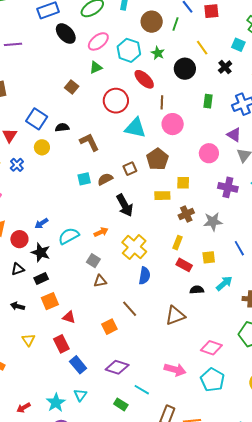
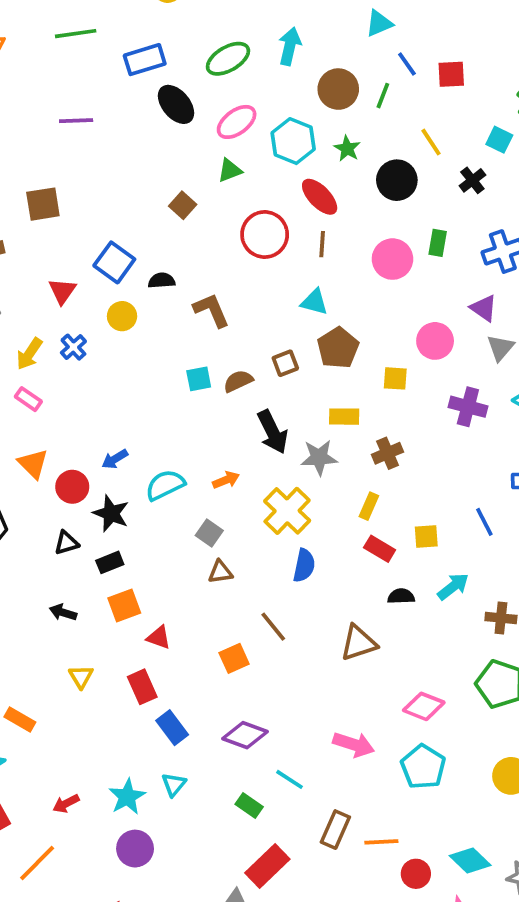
brown line: (162, 102) -> (322, 244), moved
pink circle: (173, 124) -> (392, 259), moved
cyan triangle: (135, 128) -> (314, 302), moved, size x0.7
yellow square: (183, 183) -> (395, 378), moved
gray star: (213, 222) -> (319, 457), moved

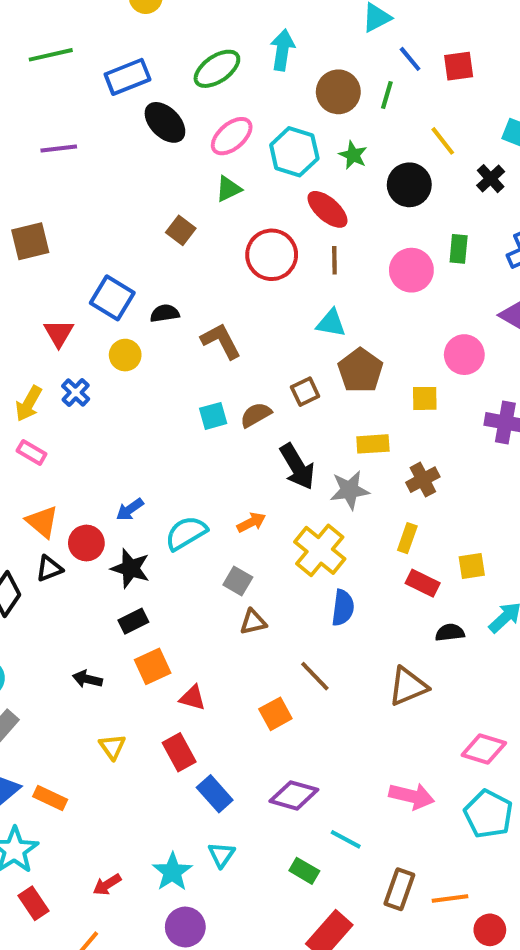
black triangle: (66, 543) -> (49, 569), moved

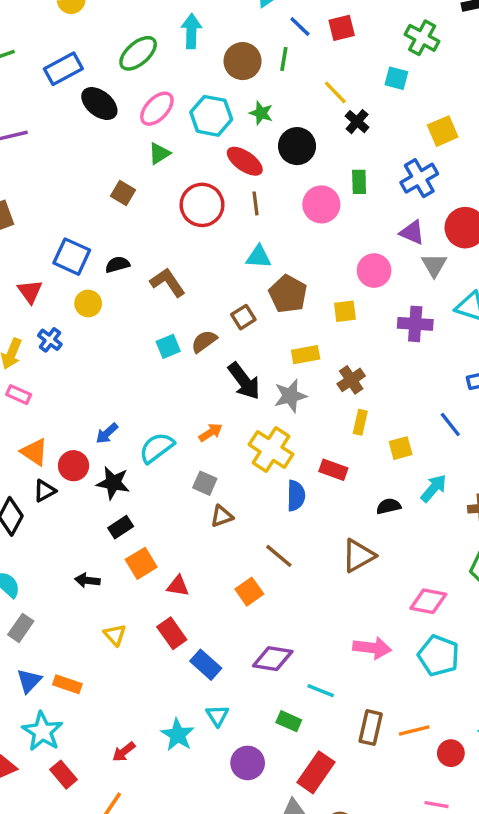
black cross: (491, 179) -> (357, 122), moved
black circle: (409, 185) -> (297, 146), moved
yellow rectangle: (407, 538) -> (360, 422), moved
red rectangle: (423, 583) -> (333, 470), moved
purple circle: (185, 927) -> (248, 763), moved

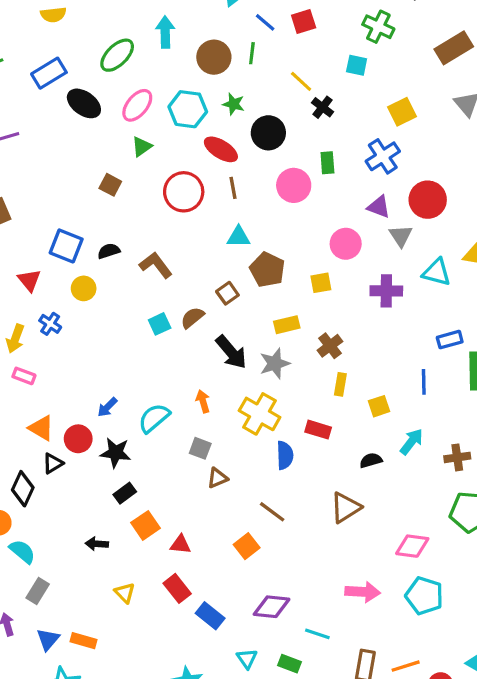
blue line: (450, 424) -> (424, 382), turned 40
orange arrow: (211, 432) -> (203, 401), turned -70
cyan triangle: (217, 716) -> (247, 659), moved

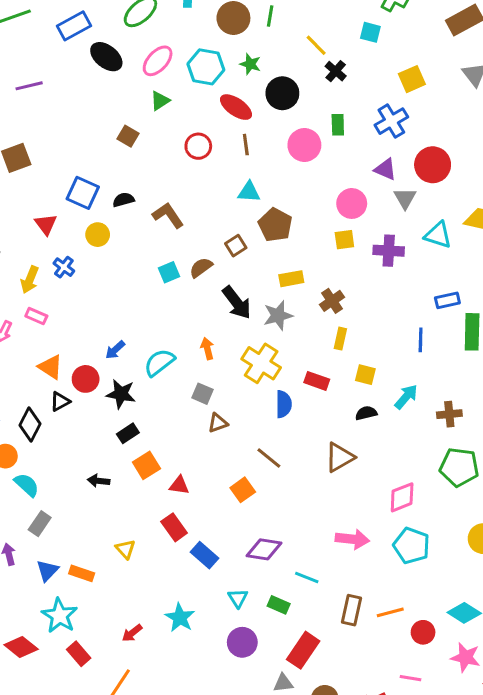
red circle: (184, 192) -> (198, 146), size x0.7
yellow square: (321, 283) -> (344, 240), moved
yellow square: (379, 406) -> (365, 375), moved, turned 30
pink diamond: (412, 546) -> (402, 497), turned -32
yellow triangle: (125, 593) -> (125, 549), moved

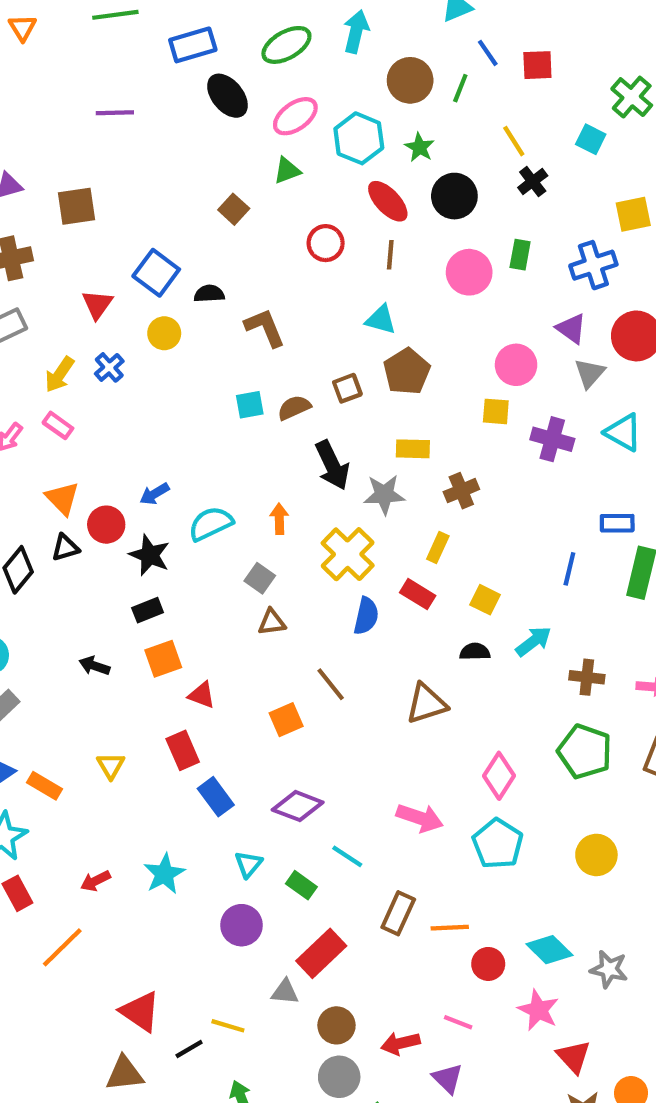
yellow rectangle: (340, 339) -> (438, 547), moved
pink diamond: (402, 497) -> (499, 776), turned -48

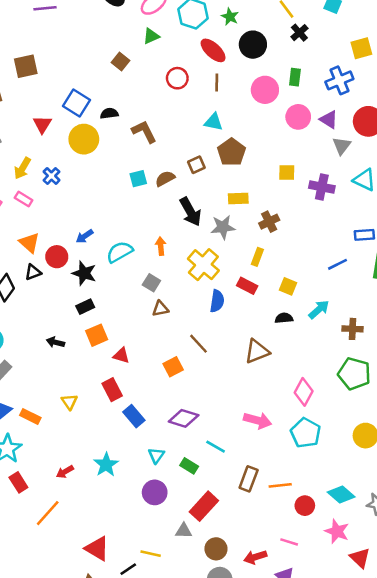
yellow circle: (164, 333) -> (84, 139), size x1.5
pink circle: (516, 365) -> (298, 117), moved
blue cross: (109, 367) -> (51, 176), moved
blue line: (569, 569) -> (338, 264), turned 54

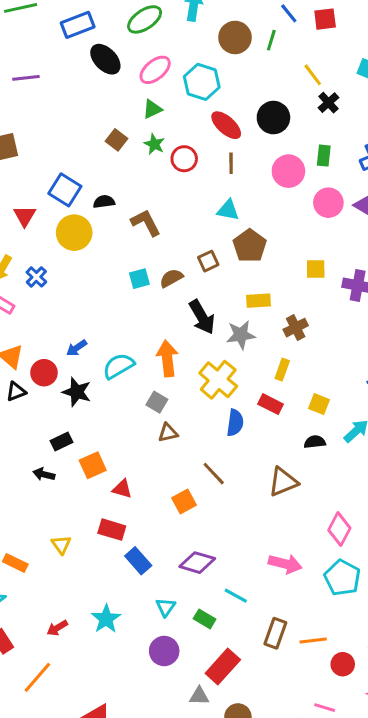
green star: (230, 17) -> (154, 144), moved
orange arrow: (161, 246) -> (167, 358), size x1.6
black rectangle: (85, 307) -> (62, 442), moved
red rectangle: (112, 390) -> (112, 530), turned -45

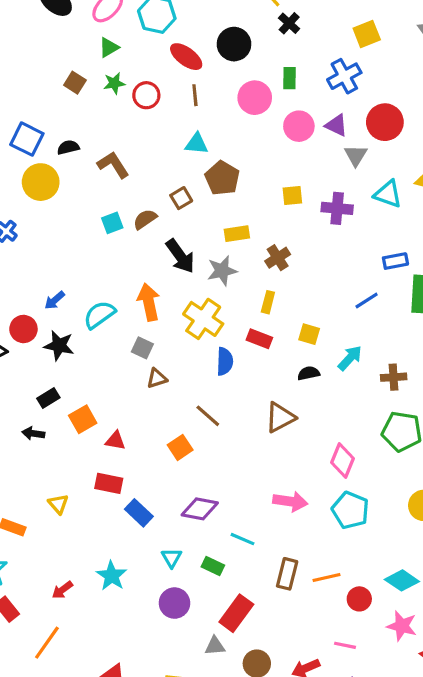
green star: (154, 144) -> (114, 83), turned -30

